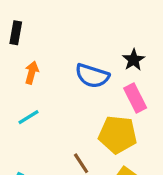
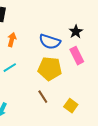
yellow pentagon: (118, 135) -> (50, 69), moved

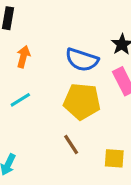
yellow square: (71, 106) -> (114, 158), turned -32

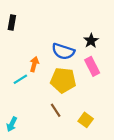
orange arrow: (23, 57) -> (34, 64), moved
yellow square: (114, 158) -> (86, 120), turned 32

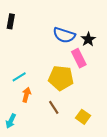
blue semicircle: (63, 51) -> (64, 35), moved
orange arrow: (34, 64) -> (26, 95), moved
pink rectangle: (92, 66) -> (79, 58), moved

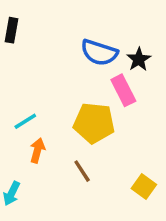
yellow square: (83, 117) -> (144, 187), moved

